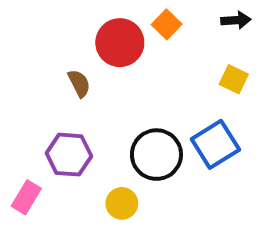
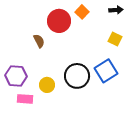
purple hexagon: (69, 155) -> (16, 76), moved
pink rectangle: (26, 197) -> (25, 99), moved, turned 63
yellow circle: (122, 203) -> (47, 85), moved

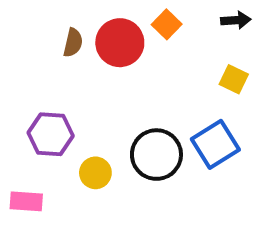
brown semicircle: (39, 41) -> (73, 43), moved, turned 40
purple hexagon: (16, 76) -> (51, 134), moved
pink rectangle: (25, 99) -> (26, 201), moved

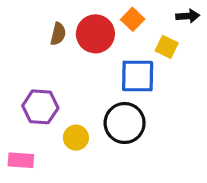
yellow square: (234, 79) -> (167, 47), moved
blue square: (215, 144) -> (138, 76), moved, turned 33

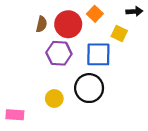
purple hexagon: (40, 107) -> (59, 53), moved

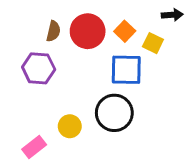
orange square: (95, 14) -> (125, 31), moved
purple hexagon: (59, 53) -> (39, 68), moved
pink rectangle: (15, 115) -> (34, 147), moved, turned -42

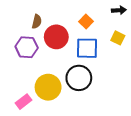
red circle: (88, 31) -> (56, 37), moved
yellow square: (153, 43) -> (118, 38), moved
yellow circle: (70, 126) -> (48, 87), size x1.6

